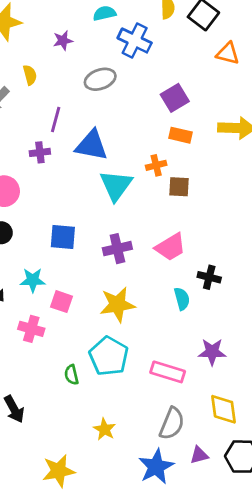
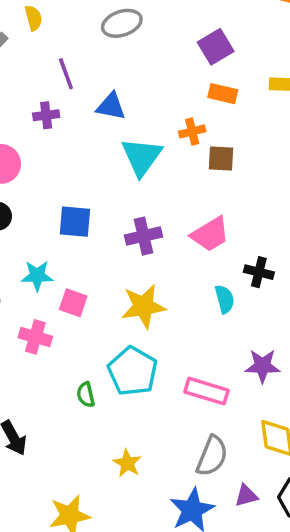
purple line: (56, 119) -> (66, 74), turned -35
blue triangle: (92, 145) -> (111, 106), size x0.7

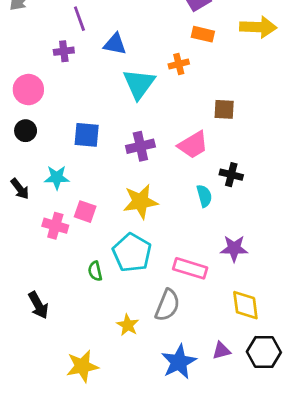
brown square: (221, 159) -> (224, 109), moved
pink square: (73, 303) -> (85, 212), moved
gray semicircle: (212, 456) -> (167, 305), moved

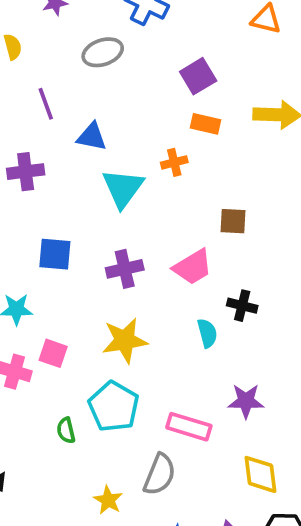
purple cross: (64, 51) -> (26, 172), moved, size x1.4

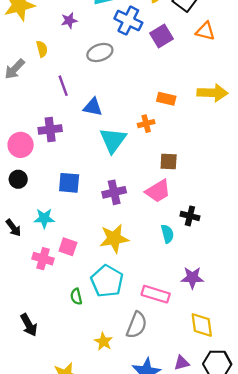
purple square: (198, 76) -> (162, 36), moved
brown square: (233, 221) -> (169, 161), moved

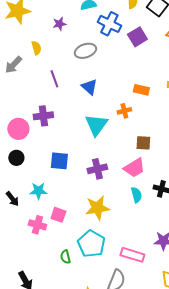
blue triangle: (93, 107) -> (89, 87), moved, turned 30
cyan semicircle: (167, 234) -> (136, 195), moved

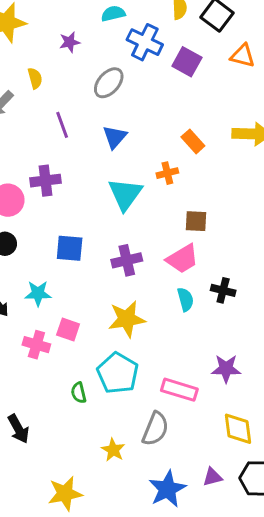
purple square: (137, 37) -> (187, 62), turned -30
gray ellipse: (85, 51) -> (109, 83), turned -30
blue triangle: (89, 87) -> (115, 137), turned 30
orange rectangle: (141, 90) -> (193, 141), turned 35

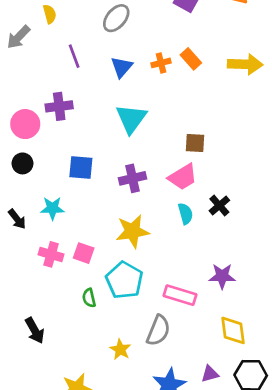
orange rectangle: (193, 141) -> (191, 59), moved
orange cross: (167, 173) -> (161, 63), moved
black cross: (223, 290) -> (219, 206), turned 35
pink square: (68, 330) -> (84, 253), moved

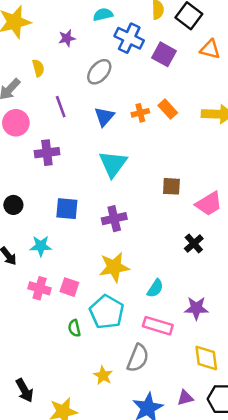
pink circle: (25, 124) -> (16, 123), moved
pink trapezoid: (183, 177) -> (209, 204), moved
cyan semicircle: (185, 214) -> (155, 288), moved, turned 48
black arrow: (35, 330) -> (25, 390), moved

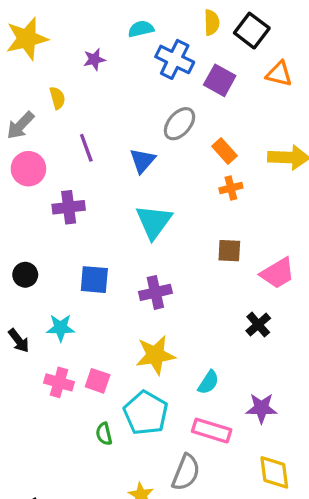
gray ellipse: (99, 72) -> (179, 124), moved
orange cross: (140, 113) -> (231, 188), moved

